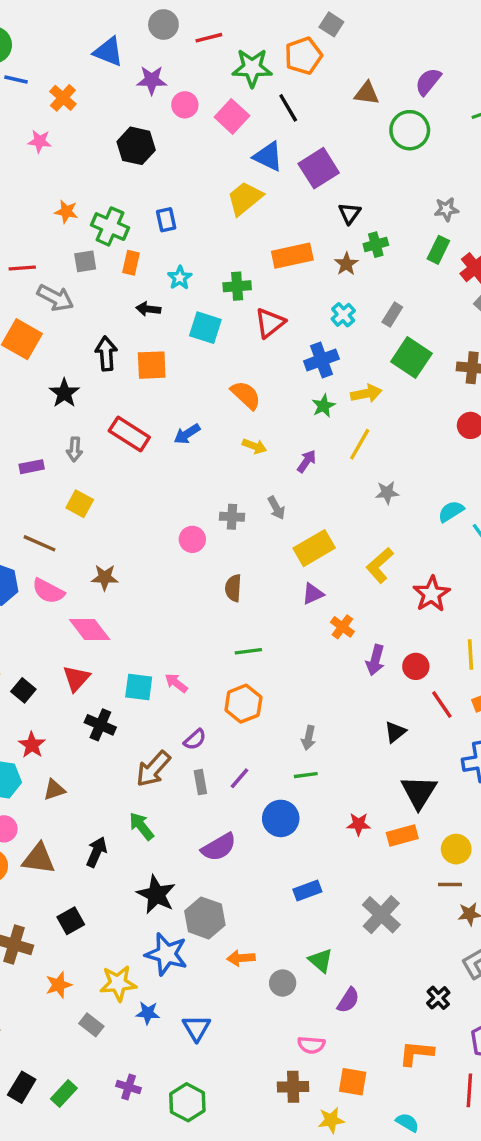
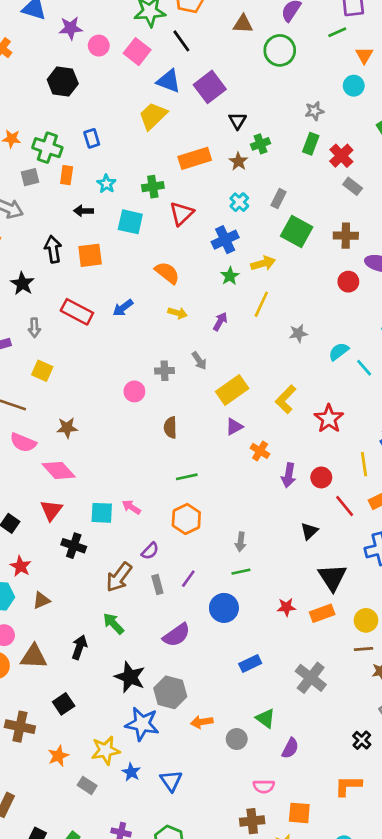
gray star: (387, 493) -> (298, 333), moved
blue star: (148, 1013) -> (131, 772), turned 30

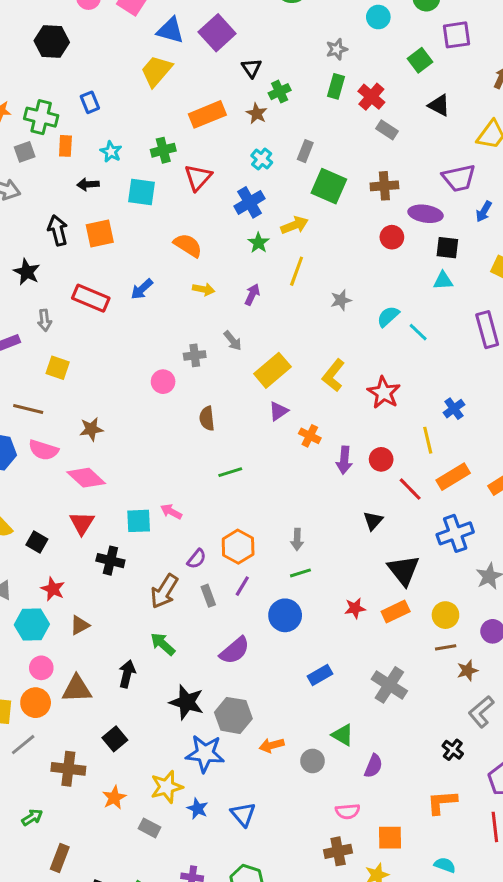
orange hexagon: (186, 519) -> (238, 547), moved

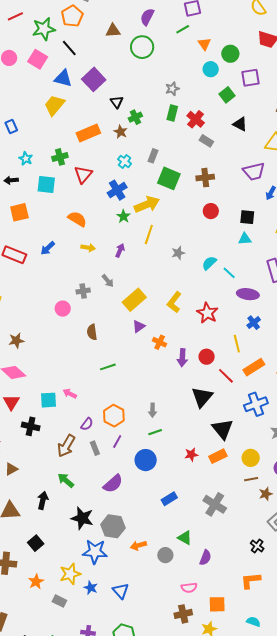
cyan circle: (378, 17) -> (211, 69), moved
purple ellipse: (426, 214) -> (248, 294), moved
yellow arrow: (294, 225) -> (147, 204), size x1.4
black triangle: (373, 521) -> (202, 397), size x1.6

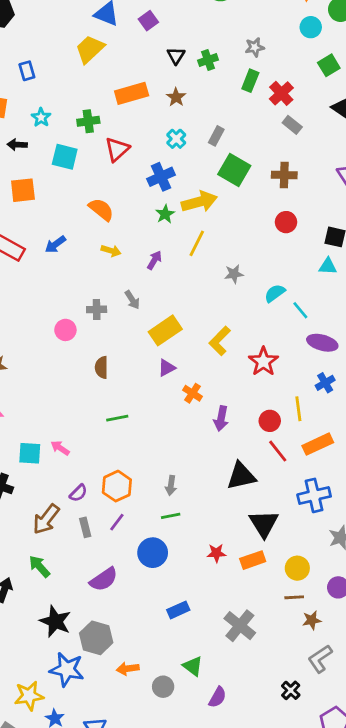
purple square: (94, 79) -> (148, 21), size x0.6
green cross: (135, 117) -> (208, 60), moved
red circle: (207, 357) -> (270, 421), moved
black triangle: (202, 397) -> (241, 476), turned 30

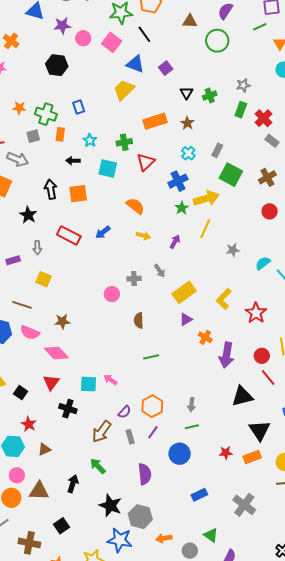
brown cross: (284, 175) -> (267, 177), turned -30
purple arrow: (221, 418) -> (226, 355), size x1.4
purple semicircle: (104, 579) -> (145, 474), turned -60

